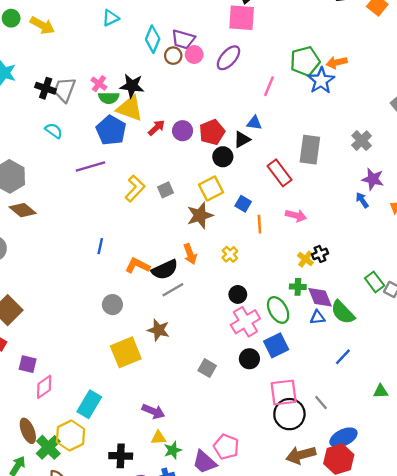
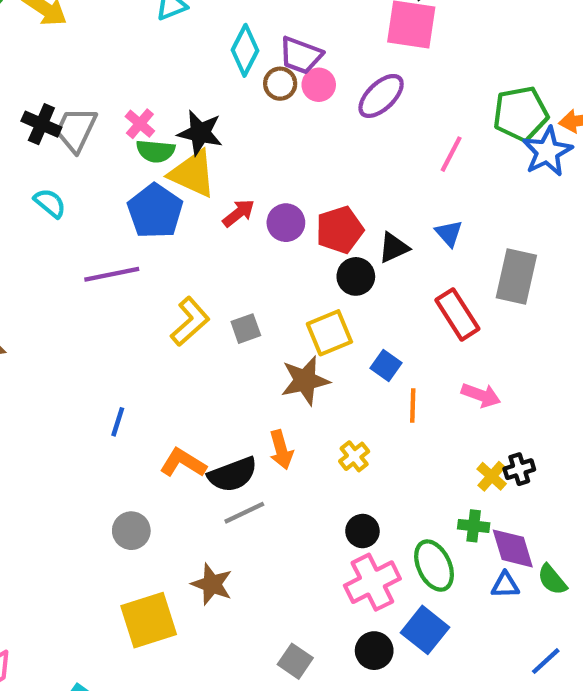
blue triangle: (254, 123) -> (449, 233), moved, turned 35
green semicircle: (343, 312) -> (552, 580), size x0.7
blue square: (276, 345) -> (425, 630), turned -30

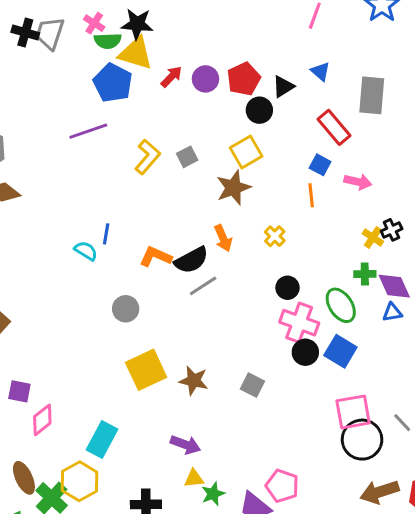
cyan semicircle: (50, 203) -> (86, 251), moved
blue square: (386, 366) -> (320, 165), moved
pink cross: (372, 582) -> (299, 323), turned -36
brown star: (212, 584) -> (194, 381), moved
black circle: (374, 651) -> (305, 352), moved

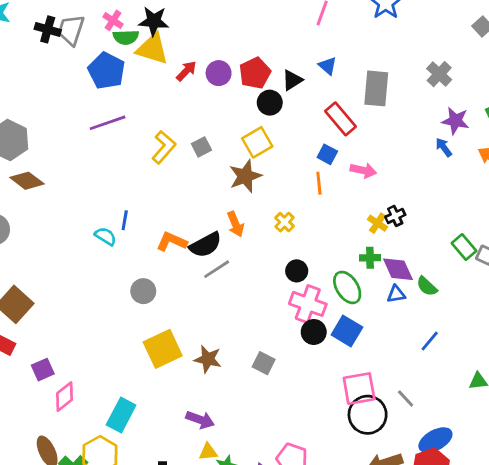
blue pentagon: (113, 83) -> (107, 71), moved
purple square: (19, 391) -> (43, 370), turned -35

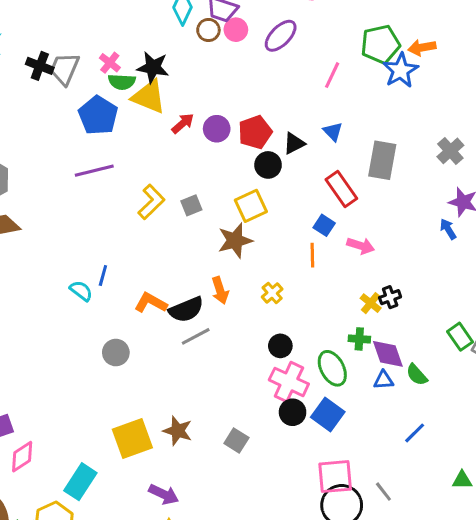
yellow square: (163, 349) -> (132, 438), moved

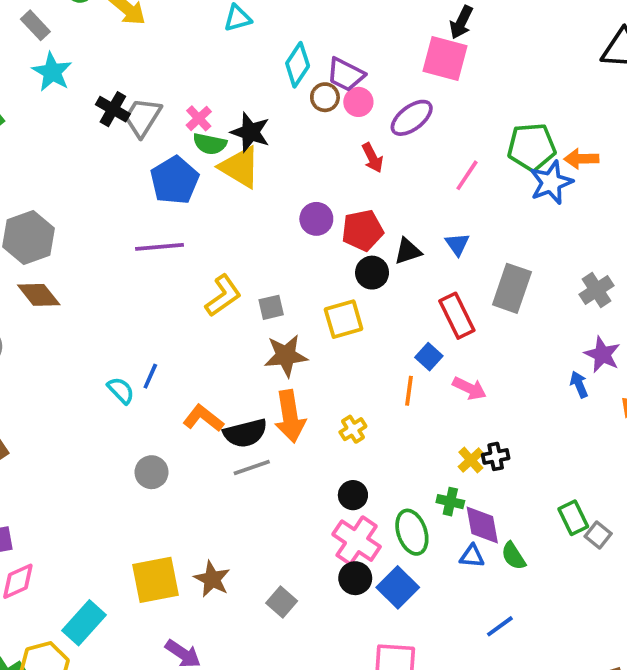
red arrow: (183, 123) -> (372, 158), moved, turned 95
brown star: (235, 241) -> (286, 356), moved
orange arrow: (220, 290) -> (290, 416), size x1.5

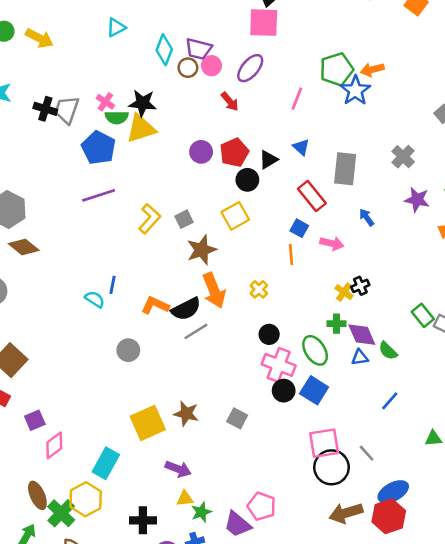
yellow triangle: (240, 167) -> (141, 129), turned -36
blue arrow: (579, 385) -> (367, 217), moved

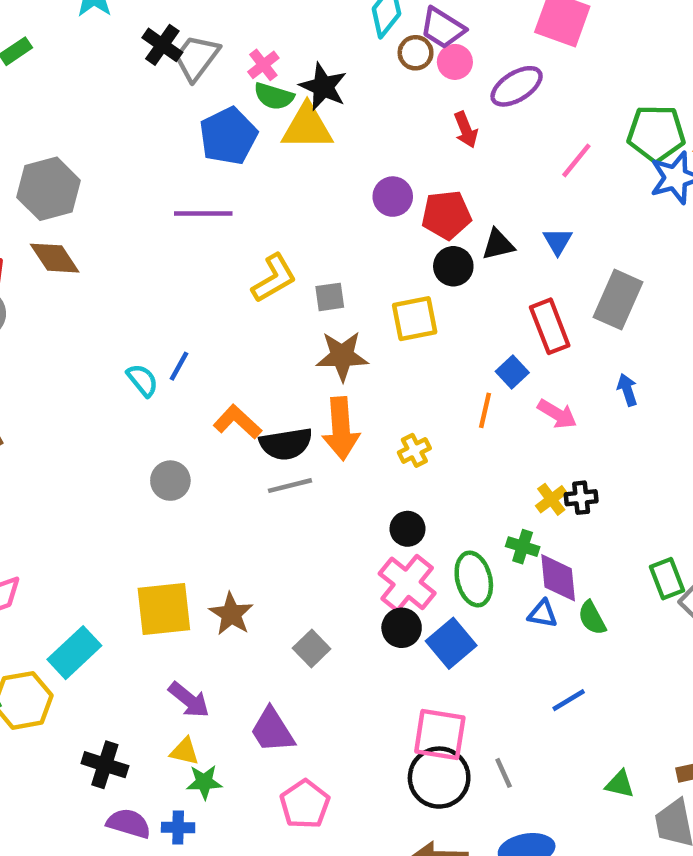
purple trapezoid: (238, 524) -> (272, 730), moved

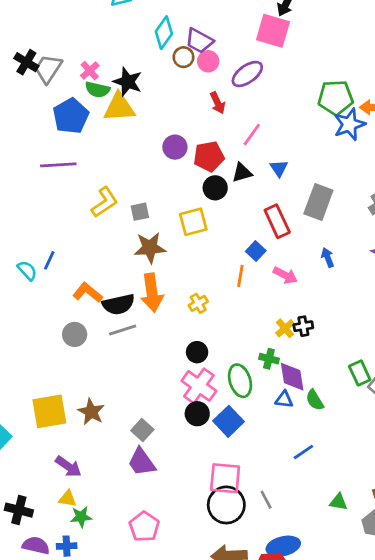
pink line: (576, 160) -> (252, 135), moved
gray circle: (170, 481) -> (75, 334), moved
purple trapezoid: (272, 730) -> (142, 462), moved

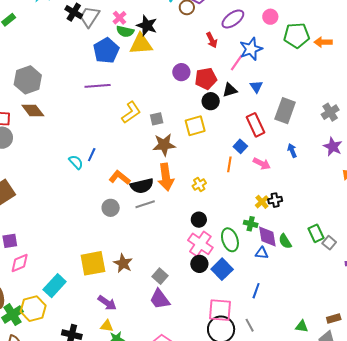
pink circle: (208, 61) -> (270, 17), moved
blue star: (349, 124) -> (251, 49), moved
green semicircle: (315, 400) -> (285, 241), moved
blue line: (303, 452) -> (256, 291), moved, turned -35

